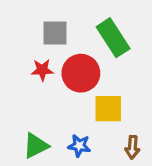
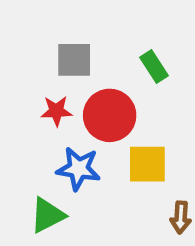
green rectangle: (113, 38) -> (154, 67), size x0.6
blue star: (79, 146) -> (79, 169), moved, size x1.4

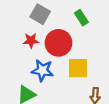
gray square: (74, 60) -> (40, 14), turned 30

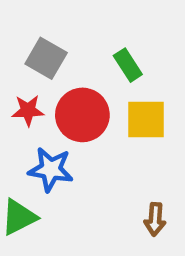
yellow square: (78, 68) -> (146, 119), moved

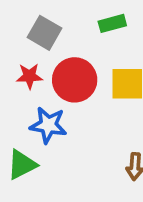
green rectangle: (128, 65) -> (112, 23), moved, turned -72

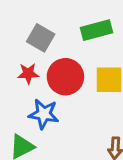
green rectangle: (112, 23) -> (97, 30), size x1.4

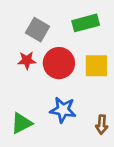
blue star: (44, 114) -> (63, 110), moved

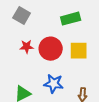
gray square: (38, 30) -> (22, 16), moved

